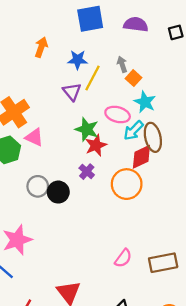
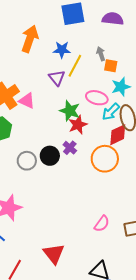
orange arrow: (41, 47) -> (30, 39), size x1.5
orange square: (133, 78) -> (111, 66), turned -32
cyan star: (145, 102) -> (121, 87), turned 30
pink triangle: (34, 137) -> (27, 101), moved
black circle: (58, 192) -> (50, 156), moved

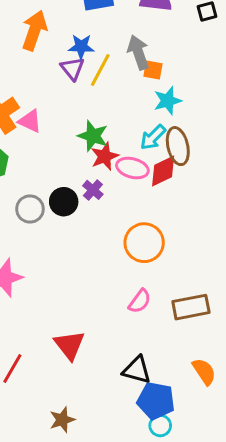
gray arrow: (101, 54) -> (138, 52), size x1.6
purple triangle: (57, 78) -> (72, 69), moved
pink ellipse: (97, 98) -> (132, 168), moved
orange circle: (105, 159) -> (144, 243), moved

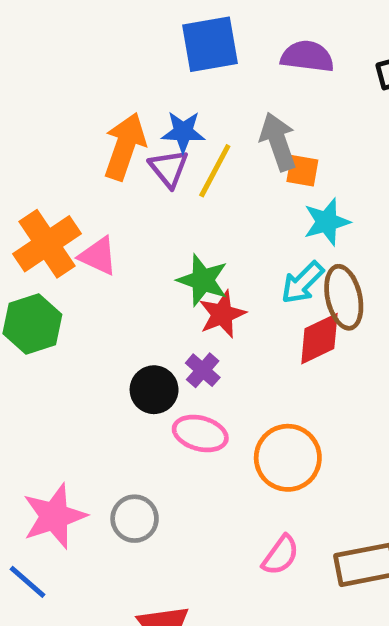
orange arrow: (34, 30) -> (125, 146), moved
pink ellipse: (132, 168) -> (200, 433), moved
gray circle: (30, 209) -> (135, 519), moved

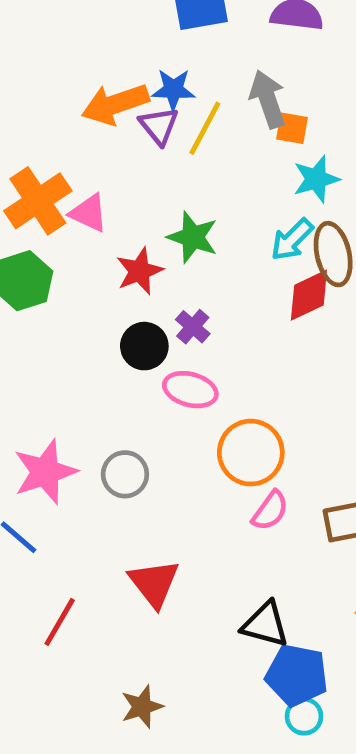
orange arrow: (125, 146) -> (115, 104), turned -128
red star: (222, 314) -> (139, 271), moved
orange circle: (288, 458) -> (251, 453), moved

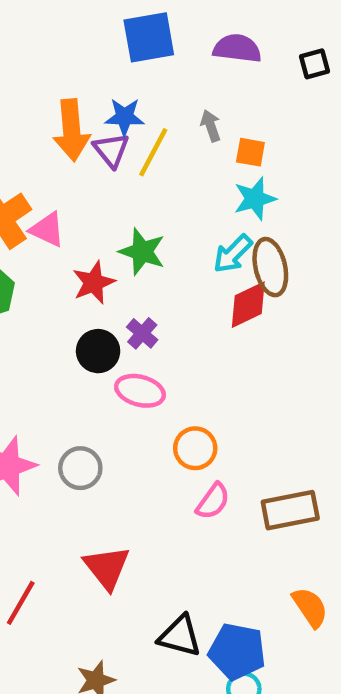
gray arrow: (268, 99) -> (211, 126), size x0.6
orange arrow: (115, 104) -> (72, 130), turned -76
orange square: (292, 128) -> (250, 152), moved
orange circle: (251, 453) -> (195, 448), size x0.7
black triangle: (265, 624) -> (180, 636), moved

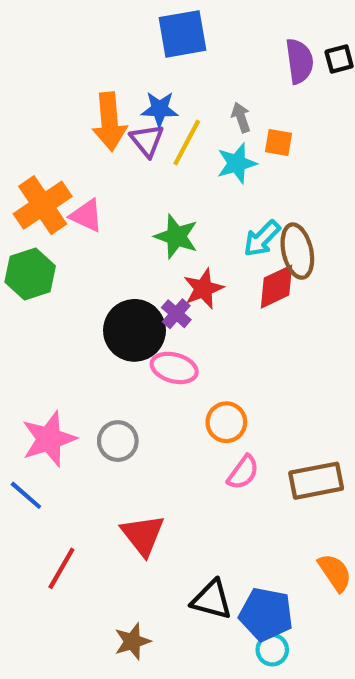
purple semicircle: (237, 48) -> (299, 61), moved, turned 75
cyan star: (255, 199) -> (237, 163), moved
red star: (94, 283) -> (203, 289), moved
black circle: (98, 351) -> (134, 330), size x1.5

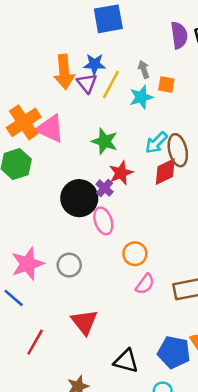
pink triangle: (86, 216) -> (50, 129), size x1.4
pink ellipse: (174, 368) -> (103, 221), turned 56
blue pentagon: (266, 614) -> (174, 352), moved

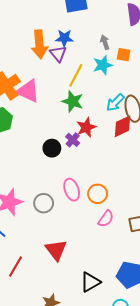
yellow line: (111, 84) -> (76, 75), moved
black circle: (79, 198) -> (52, 148), size x0.6
pink ellipse: (103, 221) -> (72, 190), moved
black triangle: (126, 361) -> (90, 282), turned -45

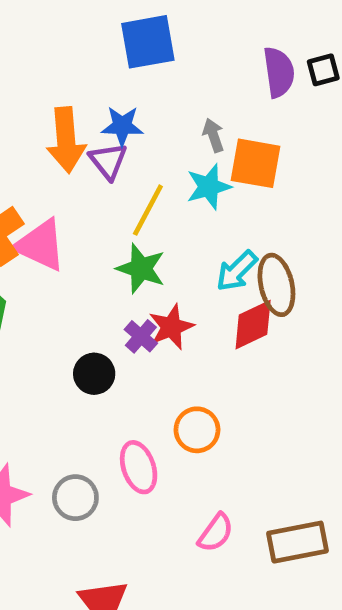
orange square: (124, 55) -> (255, 163), size x1.6
purple cross: (73, 140) -> (141, 336), moved
orange circle: (98, 194) -> (197, 430), moved

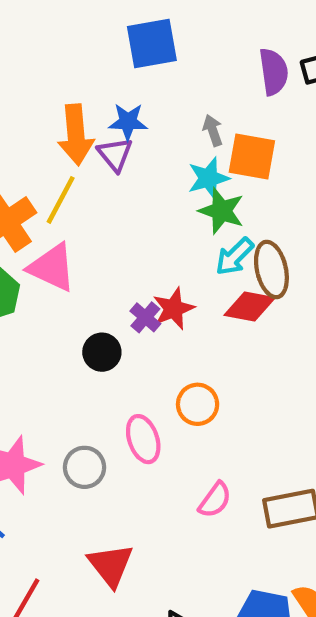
yellow line: (148, 210) -> (61, 200), moved
pink triangle: (40, 245) -> (52, 267), moved
green star: (141, 269) -> (221, 211), moved
red diamond: (253, 325) -> (250, 306), turned 36

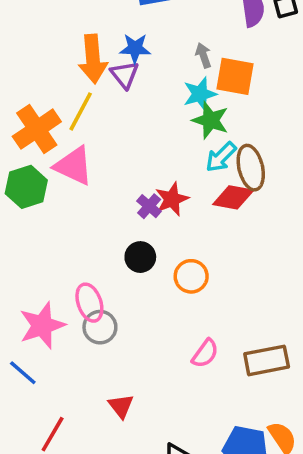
black circle: (102, 352) -> (140, 257), moved
pink ellipse: (143, 439) -> (89, 303), moved
red triangle: (111, 565) -> (121, 406), size x0.7

